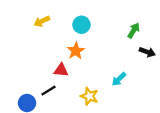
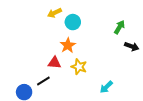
yellow arrow: (42, 21) -> (55, 13), moved
cyan arrow: (119, 79) -> (106, 87), moved
yellow star: (89, 96) -> (79, 67), moved

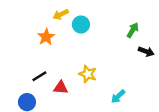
orange star: (68, 45) -> (46, 37), moved
red triangle: (55, 63) -> (61, 87), moved
black line: (43, 81) -> (39, 76), moved

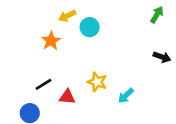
green arrow: (133, 30) -> (157, 15), moved
cyan arrow: (118, 96) -> (126, 96), moved

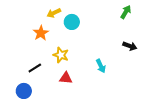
yellow star: (97, 82) -> (61, 55), moved
cyan arrow: (126, 96) -> (101, 66), moved, turned -72
red triangle: (67, 97) -> (66, 78), moved

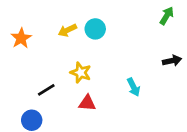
yellow arrow: (54, 13) -> (67, 30), moved
orange star: (41, 33) -> (21, 38), moved
black arrow: (130, 46) -> (172, 61), turned -32

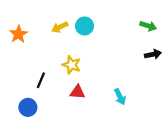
green arrow: (167, 16) -> (148, 26), moved, turned 77
cyan arrow: (134, 87) -> (120, 97), moved
black line: (46, 90) -> (41, 80), turned -35

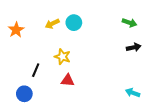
cyan arrow: (120, 97) -> (133, 93), moved, turned 136

